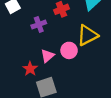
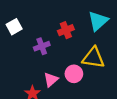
yellow triangle: (87, 35) -> (93, 58), turned 35

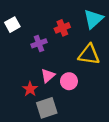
pink circle: (74, 74) -> (69, 81), moved

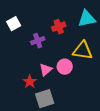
cyan triangle: (93, 19) -> (87, 19), turned 30
pink circle: (69, 81) -> (65, 67), moved

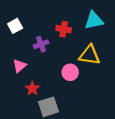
red cross: (59, 27) -> (64, 29), turned 32
pink triangle: (46, 70) -> (19, 66), moved

